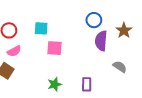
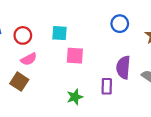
purple semicircle: (101, 41) -> (123, 67), moved
purple rectangle: (87, 84) -> (107, 86), moved

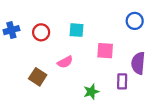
pink square: (75, 56) -> (105, 51), moved
pink semicircle: (29, 59) -> (65, 62), moved

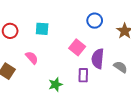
pink square: (105, 51) -> (77, 47), moved, turned 35
pink semicircle: (65, 62) -> (32, 58), turned -104

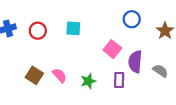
pink semicircle: (32, 58) -> (60, 75), moved
green star: (55, 84) -> (88, 81), moved

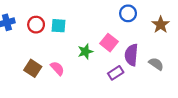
cyan square: (73, 28) -> (58, 26), moved
purple rectangle: (119, 80) -> (116, 73), turned 56
green star: (88, 81) -> (85, 52), moved

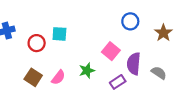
red circle: (36, 25) -> (37, 43), moved
green star: (85, 52) -> (87, 71), moved
pink semicircle: (57, 68) -> (58, 77), turned 80

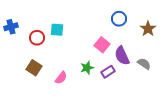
purple semicircle: (134, 64) -> (122, 56), turned -30
green star: (87, 71) -> (87, 68), moved
pink semicircle: (58, 77) -> (61, 78), moved

